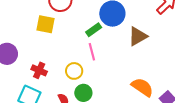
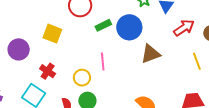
yellow square: (46, 24) -> (52, 34), moved
green rectangle: (94, 30) -> (103, 25), moved

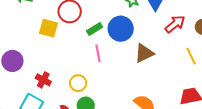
yellow square: (52, 34) -> (49, 28), moved
pink line: (103, 62) -> (98, 53), moved

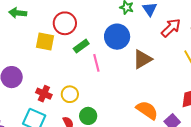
green rectangle: (95, 29) -> (81, 46), moved
yellow circle: (78, 83) -> (70, 94), moved

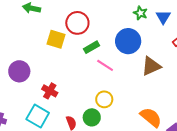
pink line: (96, 63) -> (105, 65), turned -48
yellow circle: (70, 94) -> (104, 99), moved

